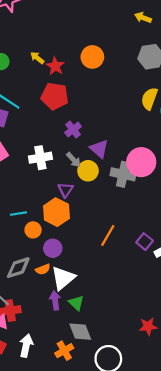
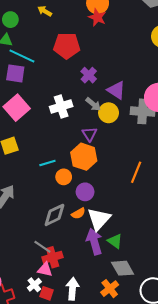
red star: (55, 66) -> (97, 17), moved
purple arrow: (55, 301) -> (94, 242), size x1.4

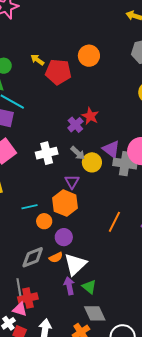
red star: (97, 17) -> (90, 116), moved
red pentagon: (67, 46) -> (58, 72), moved
purple triangle: (116, 90) -> (111, 149), moved
purple arrow: (94, 242) -> (69, 286), size x0.7
gray line: (42, 247) -> (19, 287), turned 42

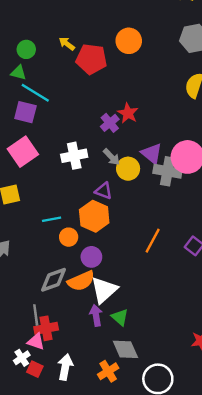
purple triangle: (72, 182) -> (103, 191), turned -42
orange semicircle: (56, 257) -> (81, 281), size x1.6

